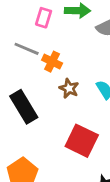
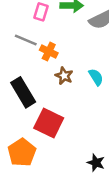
red square: (82, 141) -> (49, 123), moved

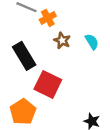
orange cross: (49, 51) -> (48, 18), turned 35

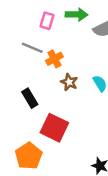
black rectangle: (24, 56) -> (30, 98), size x0.7

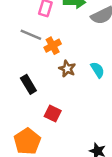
red square: (54, 128) -> (53, 114), size x0.6

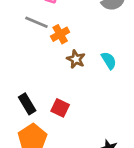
black rectangle: (28, 84) -> (27, 104), moved

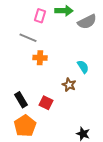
orange cross: (60, 34) -> (40, 58), moved, turned 32
brown star: (76, 59) -> (69, 85), moved

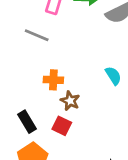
orange cross: (40, 58) -> (53, 80), moved
brown star: (69, 85) -> (70, 101), moved

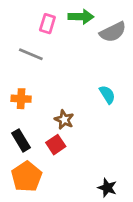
orange cross: (53, 80) -> (21, 99), moved
red square: (62, 126) -> (56, 145), turned 30

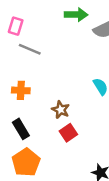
pink rectangle: (47, 24) -> (16, 26), moved
red square: (56, 145) -> (68, 133), moved

